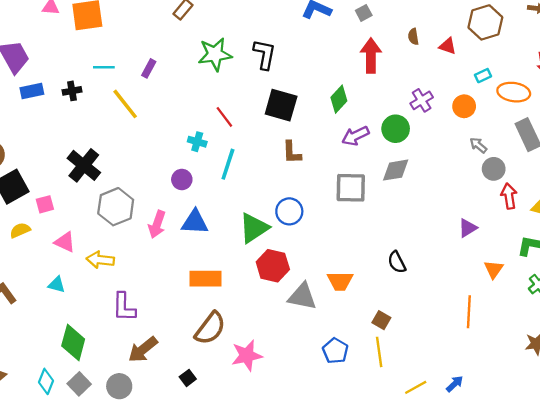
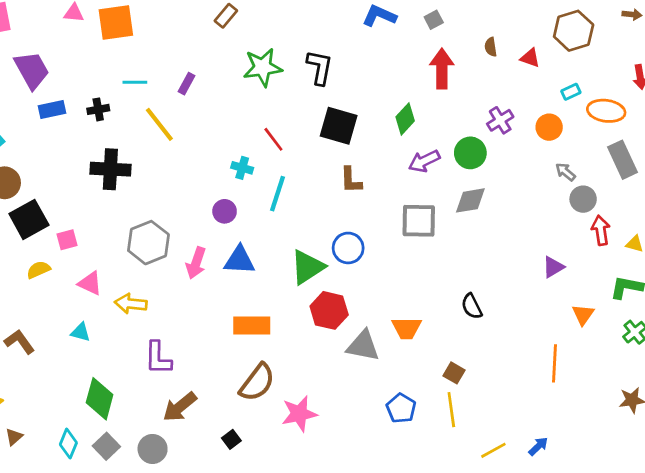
black cross: (84, 165) -> (110, 169), moved, turned -36

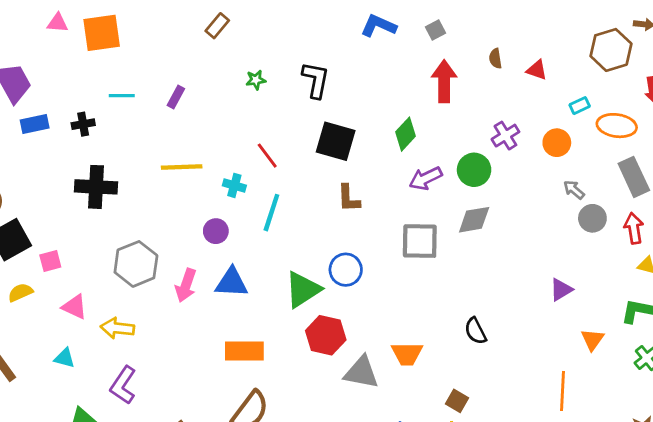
brown hexagon: (574, 31) -> (611, 50), moved
green star: (263, 67) -> (256, 80), size x0.5
yellow line: (159, 124) -> (182, 167), moved, turned -54
red arrow: (601, 230) -> (634, 228), moved
purple L-shape: (158, 358) -> (123, 385), moved, turned 33

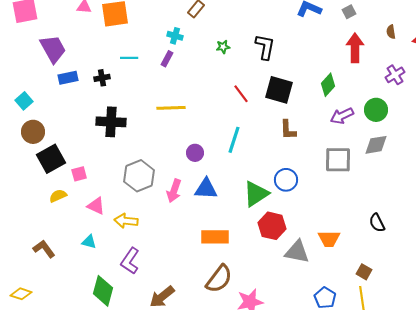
purple cross: (505, 136) -> (395, 75), moved
red line: (267, 156) -> (241, 94), moved
cyan cross: (234, 185) -> (175, 36), moved

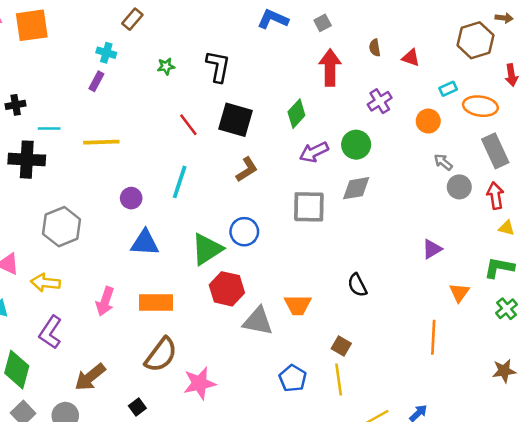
cyan line: (129, 58) -> (49, 128), moved
brown L-shape: (288, 130) -> (247, 170), turned -120
pink arrow: (174, 191) -> (105, 301), moved

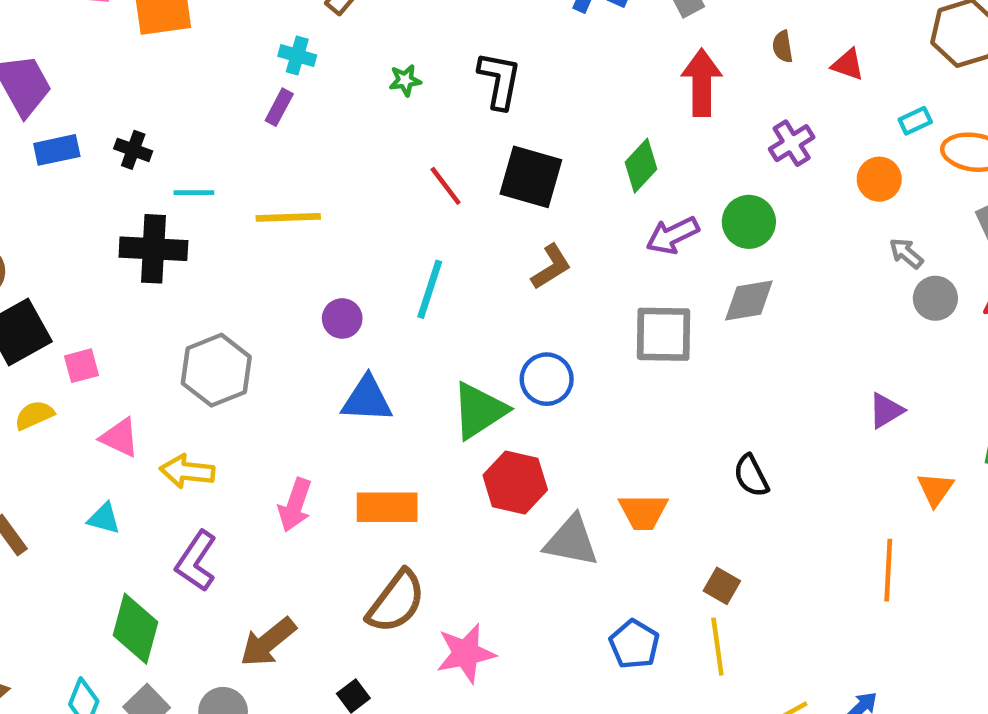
black cross: (16, 105) -> (133, 150), turned 30

